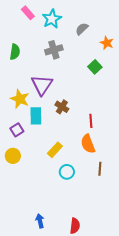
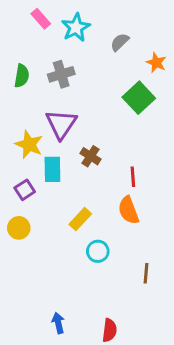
gray cross: (54, 50) -> (61, 74), moved
green square: (95, 67) -> (139, 98), size x1.5
brown line: (100, 169) -> (146, 273), moved

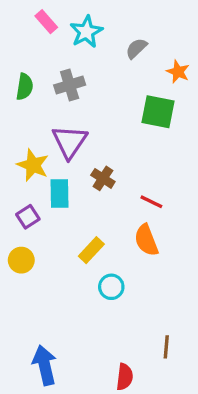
green square: (139, 98) -> (158, 112), turned -36
red line: (133, 177) -> (151, 202), turned -60
brown line: (146, 273) -> (166, 347), moved
blue arrow: (58, 323) -> (45, 365), moved, size x1.6

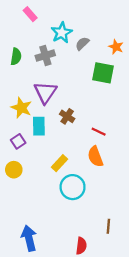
cyan star: (86, 32) -> (62, 33), moved
gray semicircle: (136, 48) -> (82, 44), moved
cyan circle: (111, 287) -> (73, 187), size x1.5

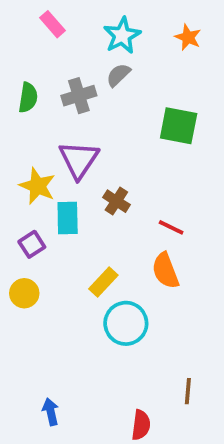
cyan star: (62, 33) -> (122, 35), moved
gray semicircle: (82, 44) -> (118, 75), moved
orange star: (116, 47) -> (188, 37), moved
blue arrow: (29, 238) -> (51, 412), size x0.6

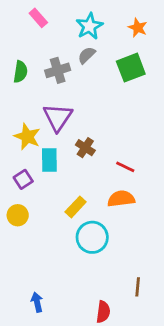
green square: (179, 126) -> (131, 68), moved, turned -32
orange semicircle: (165, 271) -> (121, 199), turned 104

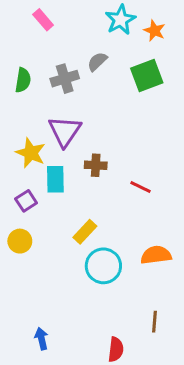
cyan star: (89, 26) -> (120, 20), moved
brown cross: (85, 148) -> (96, 165), turned -30
orange semicircle: (121, 199) -> (156, 255), moved

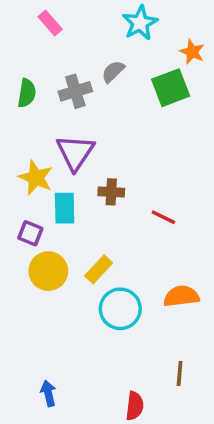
orange star: (154, 31) -> (192, 52), moved
purple square: (26, 201) -> (30, 233), turned -35
yellow circle: (20, 241) -> (48, 271), moved, size x1.4

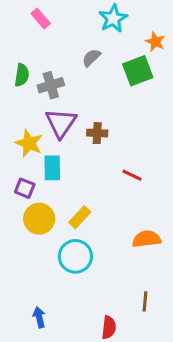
gray cross: (75, 91) -> (51, 85), moved
brown cross: (111, 192) -> (97, 133), moved
cyan circle: (120, 309) -> (75, 256), moved

